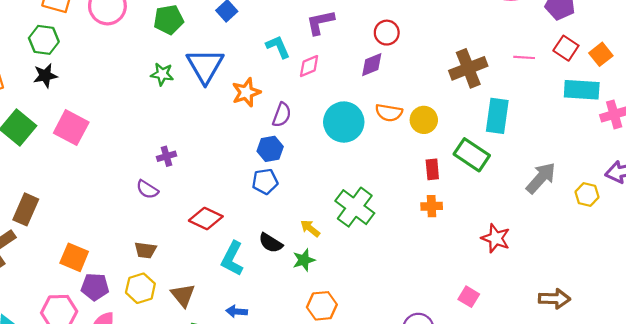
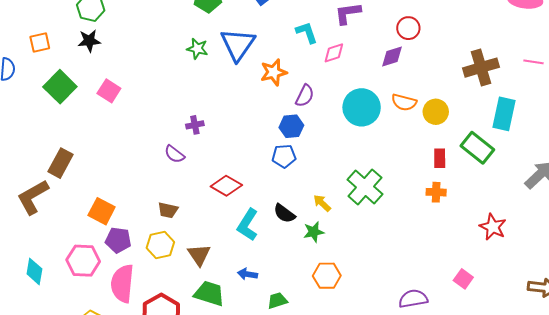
pink square: (71, 128) -> (109, 91), size x0.7

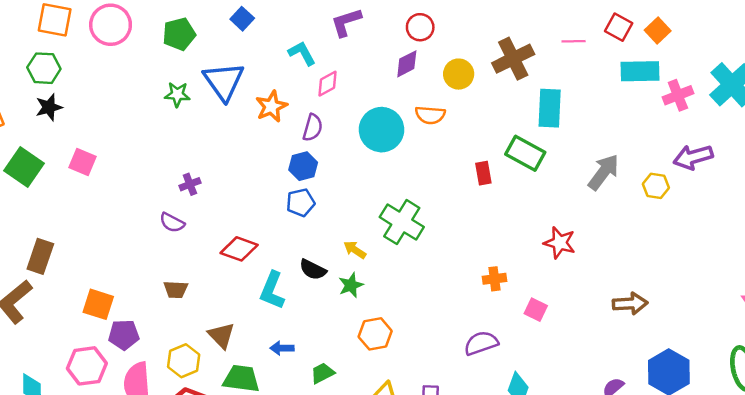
pink diamond: (334, 53) -> (327, 84), moved
yellow circle: (436, 112) -> (459, 74), moved
orange cross: (436, 192) -> (494, 279), moved
yellow hexagon: (160, 245) -> (184, 361), moved

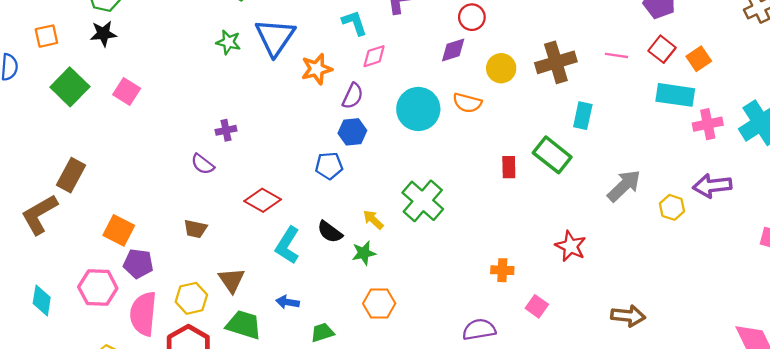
cyan rectangle: (550, 108) -> (583, 116), size x0.7
blue hexagon: (303, 166) -> (352, 132), moved

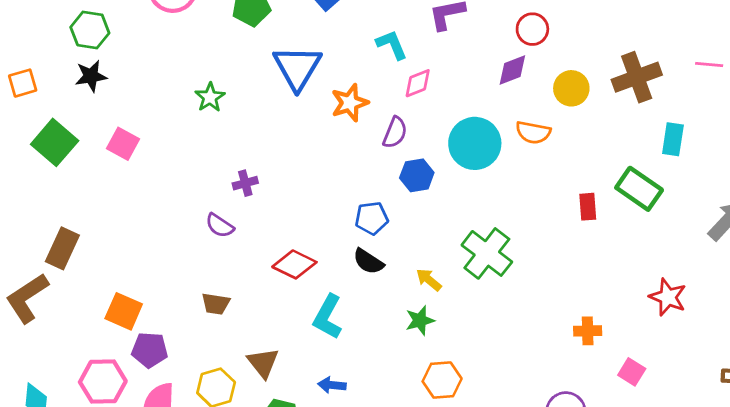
green star: (228, 42) -> (210, 97), moved, turned 30
blue hexagon: (352, 132) -> (417, 175), moved
black semicircle: (330, 232) -> (368, 262), moved

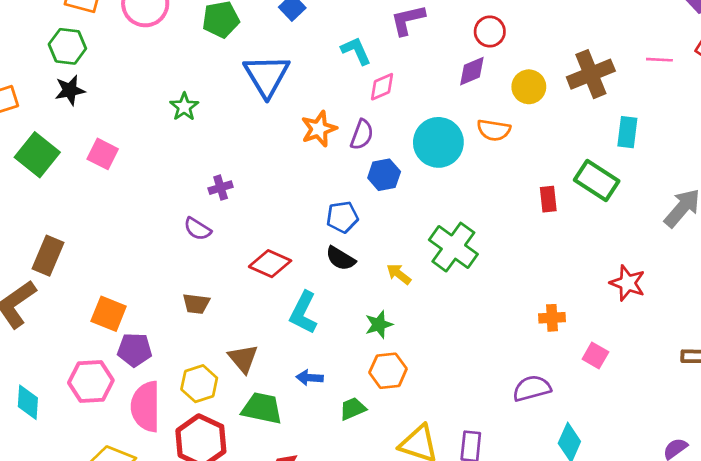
orange star: (350, 103) -> (319, 129), moved
green star: (420, 320) -> (379, 325), moved
orange hexagon: (442, 380) -> (388, 371), moved

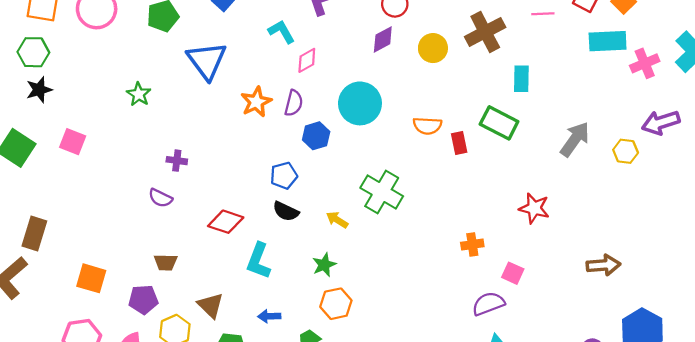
orange semicircle: (494, 130) -> (427, 126), moved
purple cross: (221, 188) -> (177, 161), turned 30
purple pentagon: (135, 350) -> (143, 299), moved
purple semicircle: (532, 388) -> (488, 304), moved

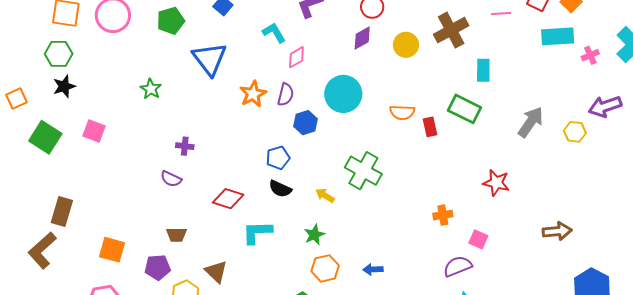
pink cross: (645, 63) -> (590, 55), size x0.7
cyan L-shape: (258, 261) -> (257, 232), turned 68
blue arrow: (269, 316) -> (373, 269), moved

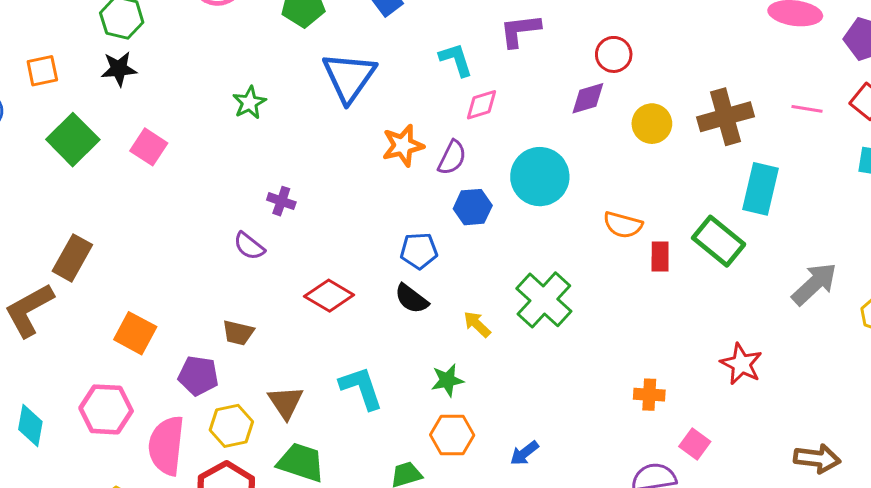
cyan rectangle: (483, 70) -> (760, 189), size x1.4
cyan L-shape: (257, 232) -> (361, 388), moved, turned 60
blue arrow: (373, 269) -> (524, 453), turned -48

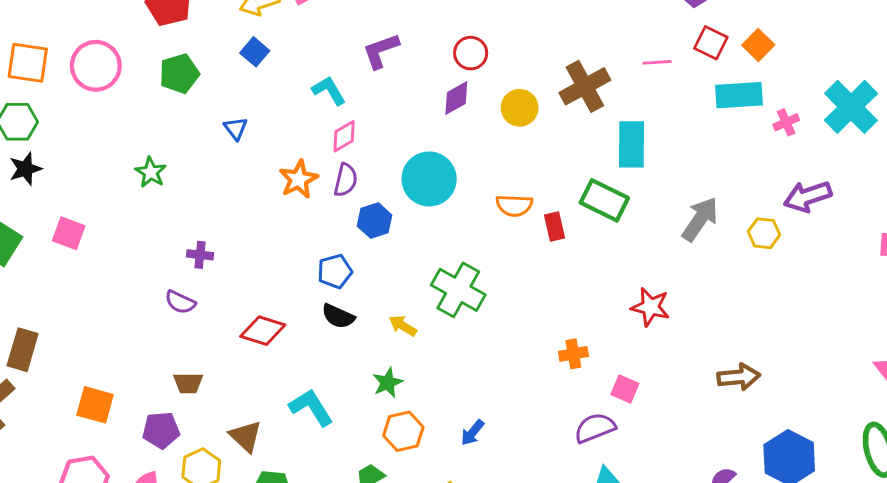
blue triangle: (349, 77) -> (236, 128), size x0.5
pink diamond: (482, 105) -> (344, 136), moved

